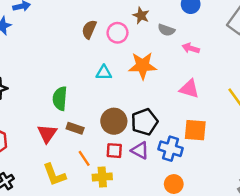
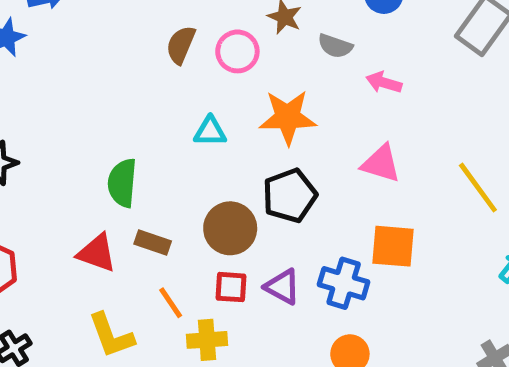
black pentagon: (145, 122) -> (290, 196), moved
red triangle: (47, 133) -> (97, 253), turned -45

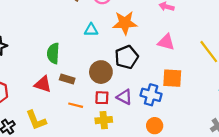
orange line: (171, 303) -> (76, 105), turned -40
yellow L-shape: (111, 335) -> (36, 120), moved
yellow cross: (207, 340) -> (104, 120), moved

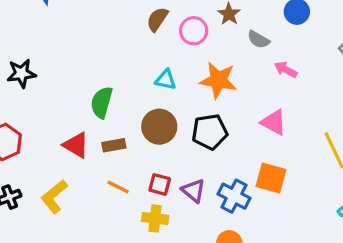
brown circle: (101, 72) -> (159, 127), moved
brown rectangle: (67, 79) -> (114, 145), turned -40
yellow L-shape: (36, 120) -> (54, 197), turned 60

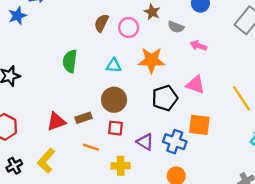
green semicircle: (102, 102) -> (70, 61), moved
black pentagon: (210, 132) -> (165, 98), moved
red triangle: (76, 145) -> (56, 122), turned -42
red square: (160, 184) -> (115, 128), moved

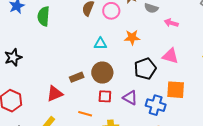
orange star: (151, 60) -> (132, 37), size x0.7
green semicircle: (70, 61) -> (43, 16), moved
brown rectangle: (83, 118) -> (77, 77), moved
purple triangle: (145, 142) -> (130, 98), moved

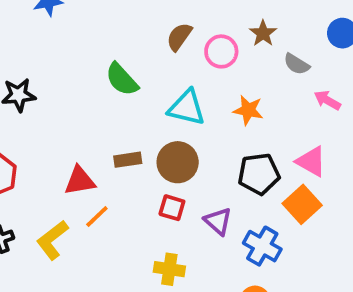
green semicircle: (43, 16) -> (122, 79), moved, turned -60
cyan triangle: (100, 44) -> (187, 108), size x1.5
orange square: (176, 90) -> (302, 204), moved, turned 30
orange line: (85, 114) -> (97, 216), moved, turned -72

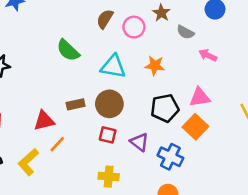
pink triangle: (311, 161) -> (200, 97), turned -35

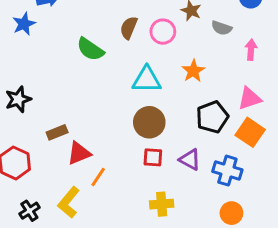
green semicircle: (68, 50) -> (90, 49), moved
pink arrow: (208, 55) -> (251, 50), turned 78
orange star: (155, 66) -> (193, 71), turned -30
brown rectangle: (76, 104) -> (57, 132), moved

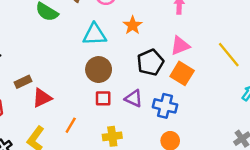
orange line: (98, 177) -> (71, 125), moved

